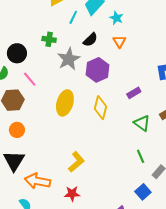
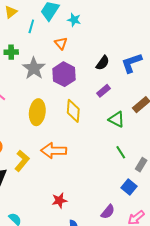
black semicircle: (90, 40) -> (103, 63), moved
orange triangle: (119, 42) -> (61, 43), moved
yellow L-shape: (76, 162) -> (22, 161), moved
orange arrow: (37, 181) -> (54, 151), moved

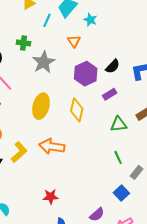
purple hexagon: (64, 74) -> (86, 74), moved
green triangle: (117, 119) -> (119, 124), turned -42

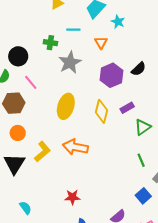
cyan line: (47, 20) -> (73, 30), moved, turned 64
purple rectangle: (110, 94) -> (127, 108), moved
green triangle: (119, 124) -> (143, 127), turned -30

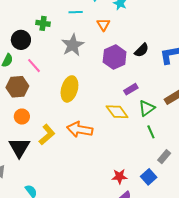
green cross: (50, 43) -> (43, 23), moved
yellow diamond: (101, 111) -> (117, 112), moved, turned -50
green line: (141, 160) -> (151, 132), moved
red star: (72, 197) -> (119, 176), moved

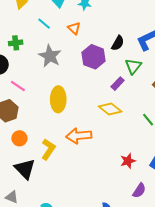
cyan line: (76, 12) -> (44, 24), turned 56
green triangle: (147, 108) -> (133, 66), moved
red star: (119, 176) -> (128, 161), moved

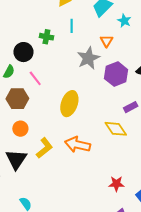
cyan line: (44, 24) -> (72, 26), moved, turned 32
gray star: (50, 56) -> (88, 58), moved

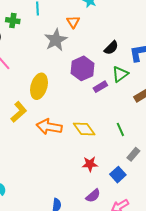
purple hexagon: (116, 74) -> (82, 68), moved
yellow diamond: (116, 129) -> (84, 129), moved
yellow L-shape: (44, 148) -> (19, 112), moved

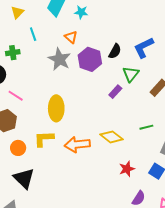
purple hexagon: (82, 68) -> (90, 59), moved
yellow L-shape: (19, 112) -> (44, 139), turned -125
green line: (120, 129) -> (146, 127), turned -64

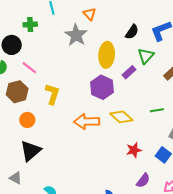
purple hexagon: (90, 59) -> (102, 87), moved
yellow ellipse: (56, 108) -> (107, 55), moved
yellow L-shape: (44, 139) -> (52, 94), moved, turned 105
black triangle: (24, 178) -> (31, 151), turned 30

